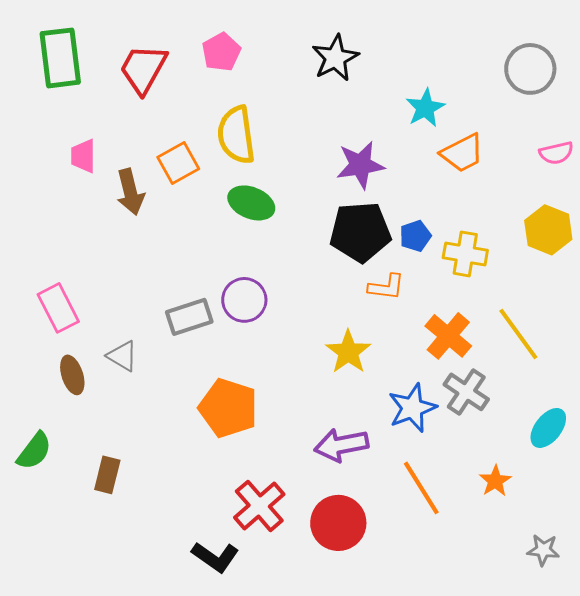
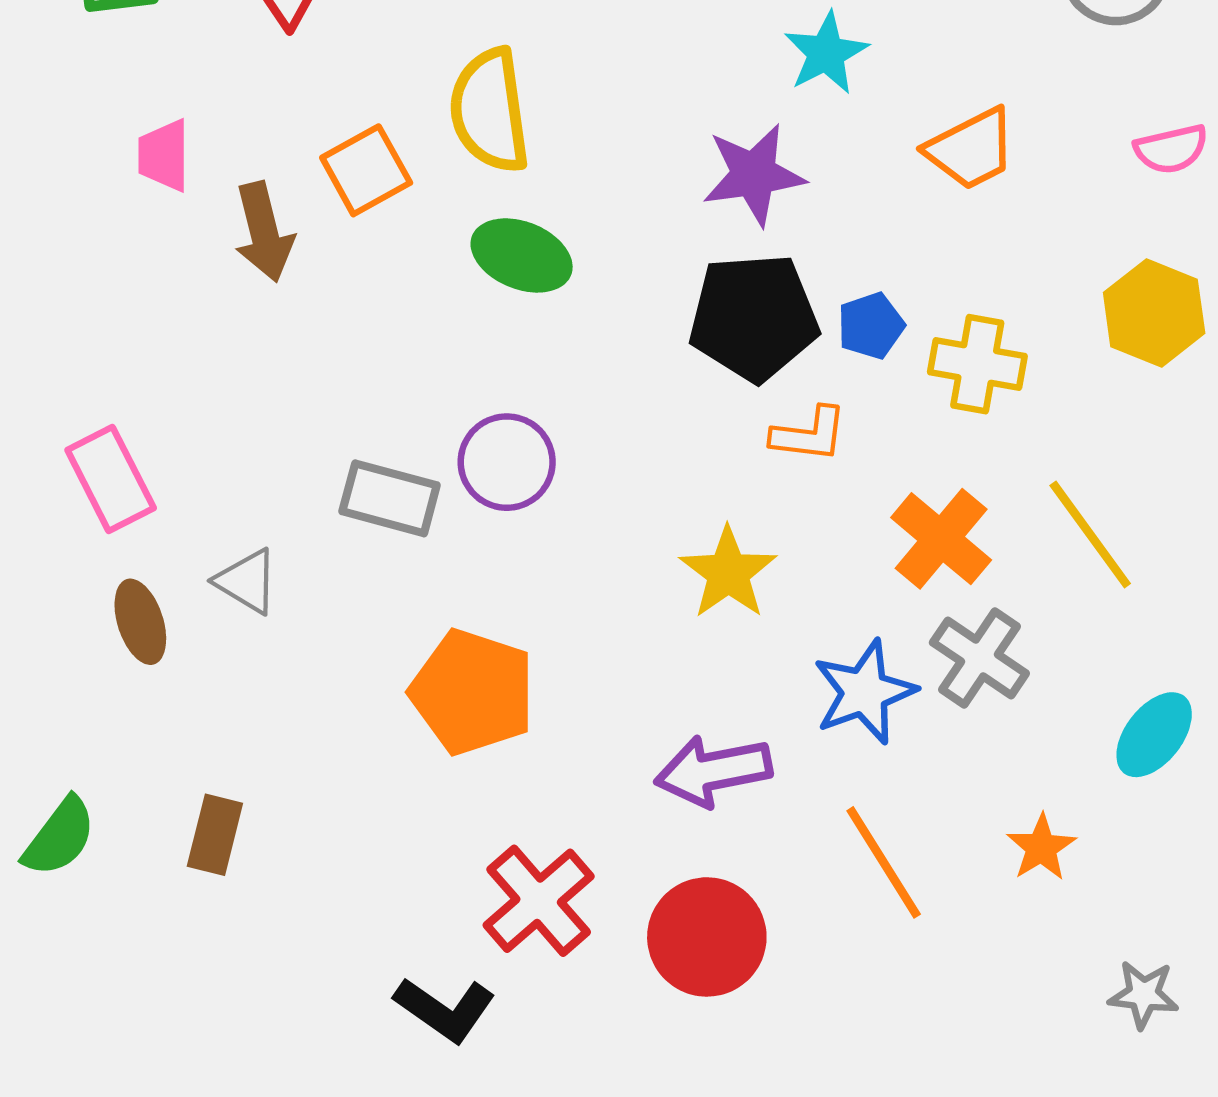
cyan star: (425, 108) -> (826, 53), moved
gray rectangle: (189, 317) -> (390, 498), turned 33
green semicircle: (34, 451) -> (59, 837), moved

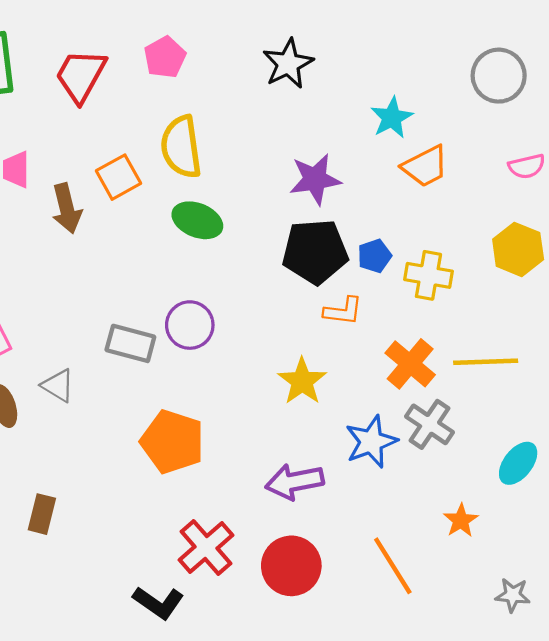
cyan star: (826, 53) -> (392, 118), moved
yellow line: (1090, 534) -> (486, 362), turned -56
orange line: (884, 862) -> (393, 566), moved

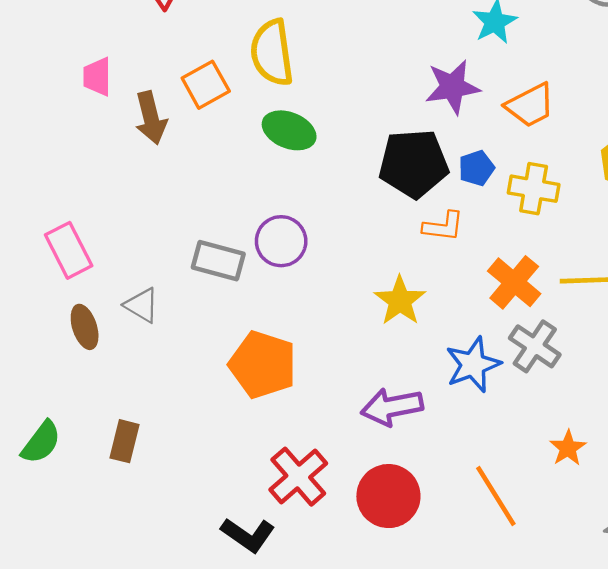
orange trapezoid: (425, 166) -> (530, 105), moved
purple star: (315, 179) -> (452, 87), moved

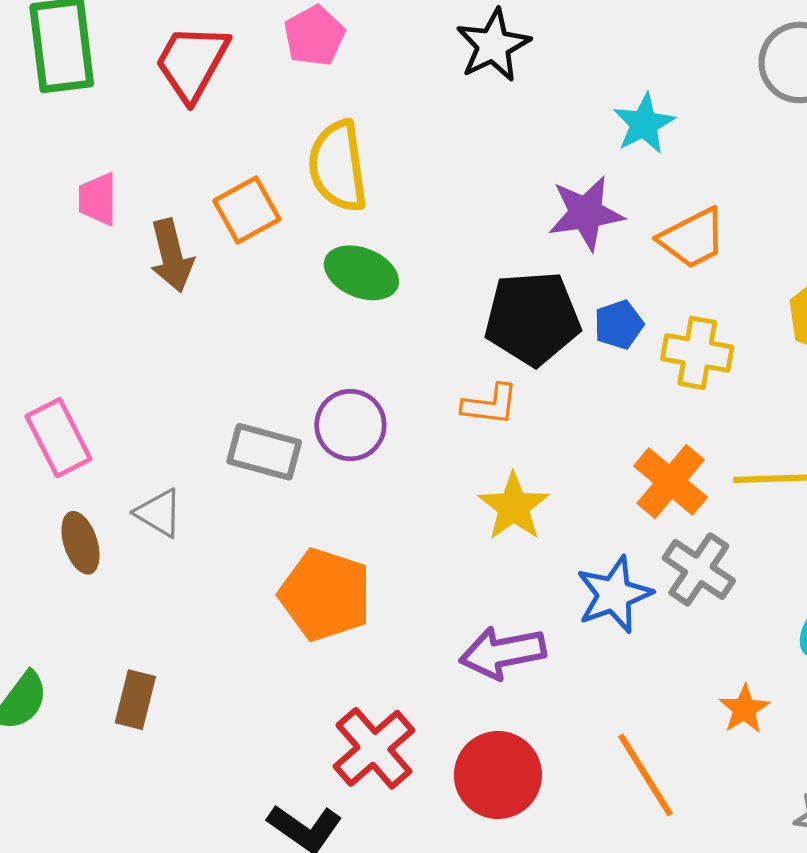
orange L-shape: (443, 226) -> (490, 405), moved

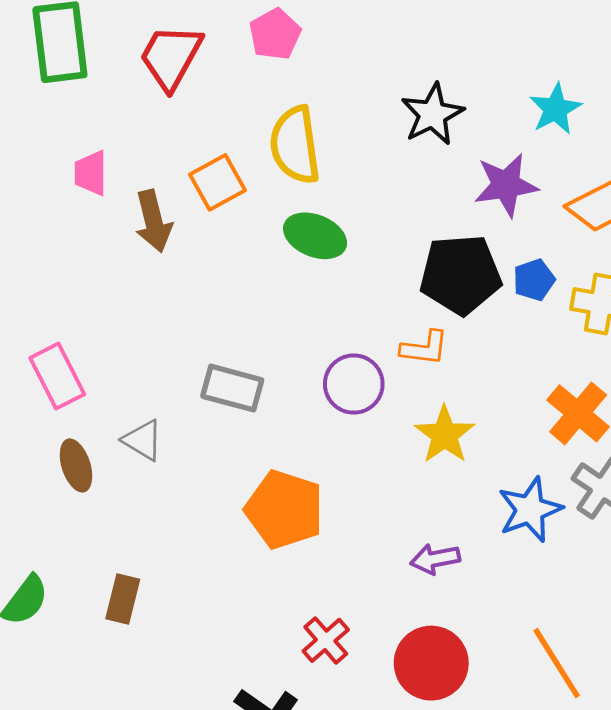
black star: (493, 45) -> (433, 114), moved
purple circle: (350, 425) -> (354, 384), moved
purple arrow: (503, 653) -> (435, 559), size x0.7
red cross: (374, 748) -> (326, 640), size x0.7

